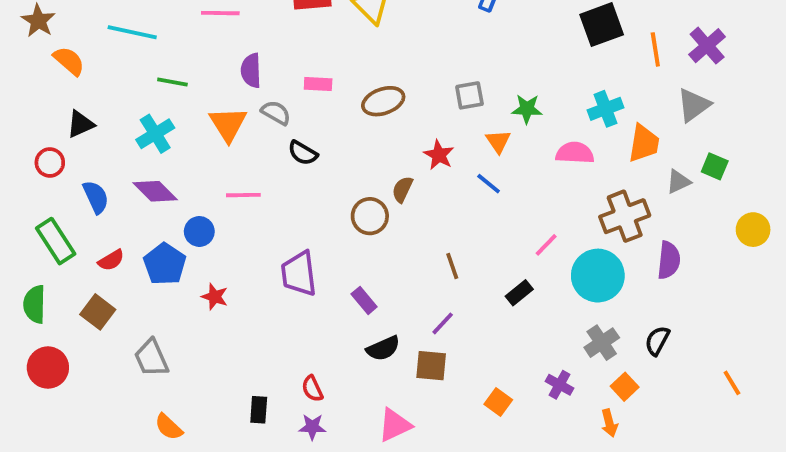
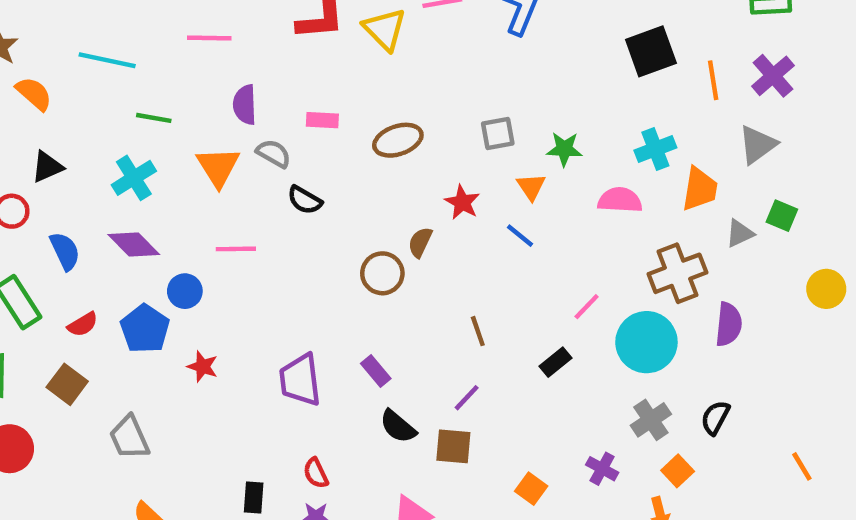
purple trapezoid: (299, 274) -> (300, 380), moved
black semicircle: (383, 348) -> (398, 426), turned 64

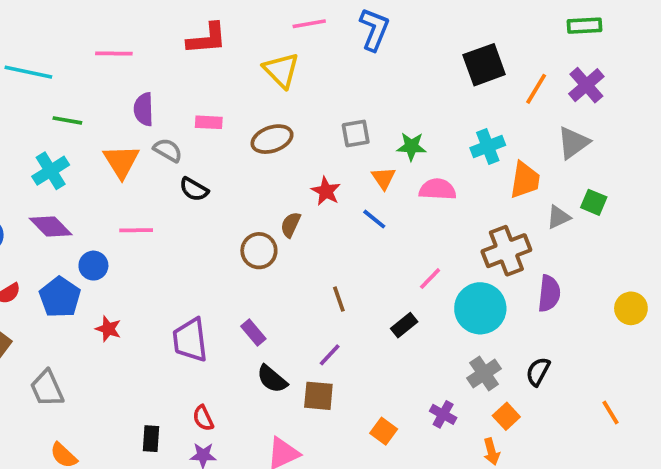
yellow triangle: (385, 29) -> (281, 70), moved
orange line: (713, 80) -> (536, 89), turned 40
pink semicircle: (620, 200) -> (438, 189), moved
yellow circle: (826, 289) -> (631, 308), moved

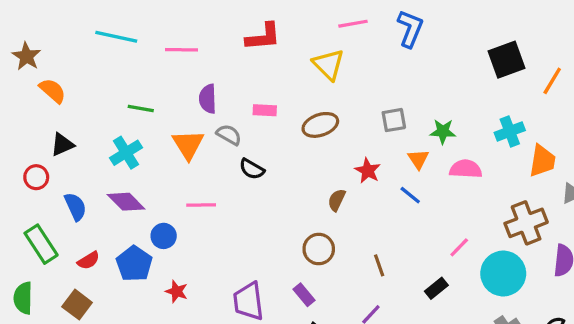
cyan line: (28, 72) -> (116, 37), moved
brown circle: (259, 251) -> (319, 249), moved

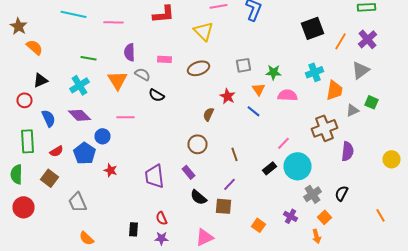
green rectangle: (41, 244) -> (28, 141), turned 30
cyan circle: (503, 274) -> (298, 166), moved

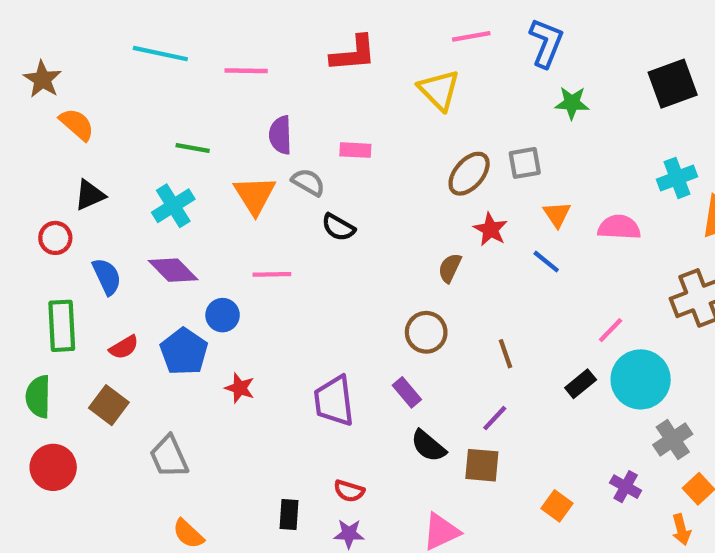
brown ellipse: (198, 68) -> (469, 174), moved, turned -30
green star: (274, 72) -> (572, 103), moved
red semicircle: (162, 218) -> (349, 491), turned -48

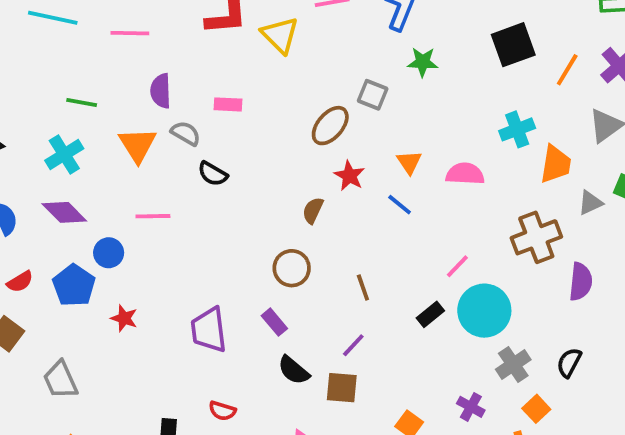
yellow triangle: (439, 90) -> (280, 35), moved
gray square: (525, 163) -> (373, 95), moved, turned 32

